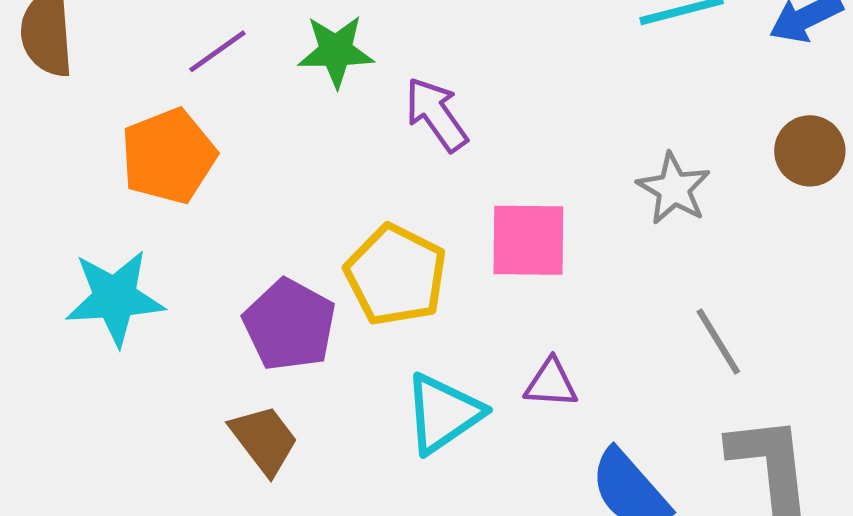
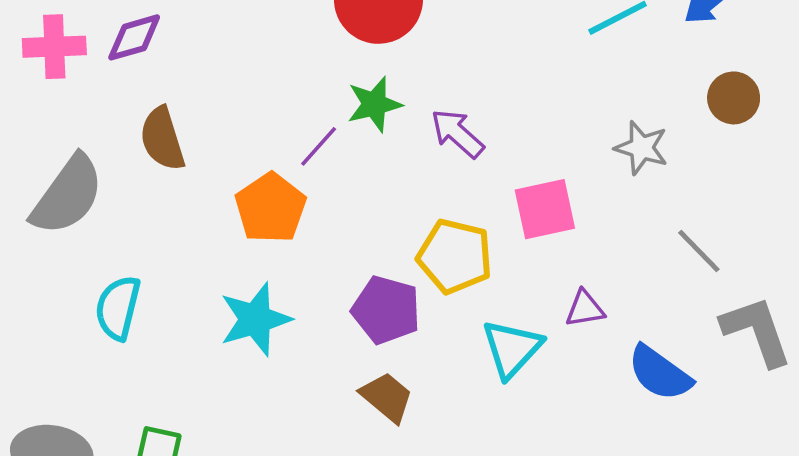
purple line: (217, 51) -> (319, 146), moved

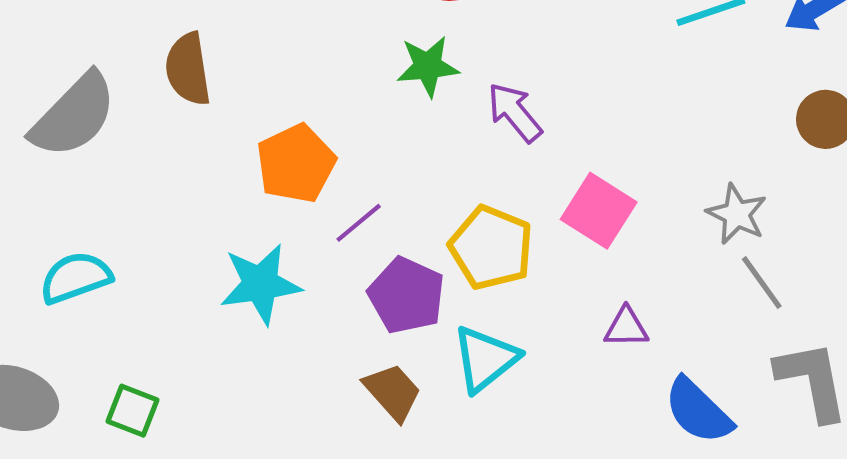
purple line: (319, 146) -> (359, 223), moved
gray star: (641, 148) -> (737, 214), moved
pink square: (545, 209) -> (599, 211), turned 36
cyan semicircle: (118, 308) -> (76, 278), moved, turned 48
cyan triangle: (512, 349) -> (485, 359), moved

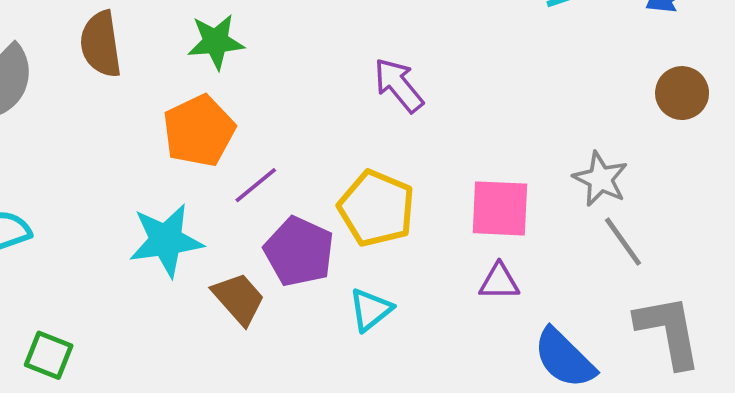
green star: (428, 66) -> (216, 42), moved
pink square: (599, 211) -> (500, 208), moved, turned -30
cyan triangle: (485, 359) -> (371, 310), size x0.7
brown trapezoid: (393, 392) -> (239, 299), moved

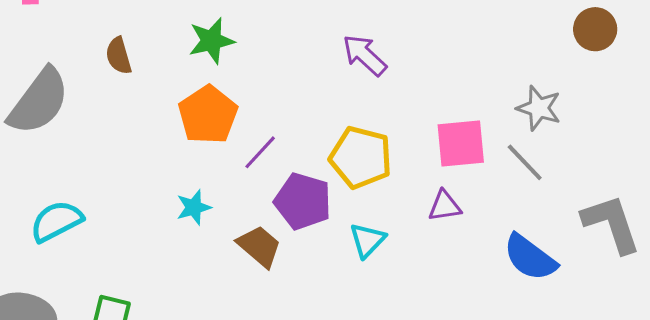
brown semicircle: (101, 44) -> (119, 56), size x0.7
cyan star: (166, 240) -> (194, 207), size x0.6
gray line: (623, 242) -> (525, 162), moved
purple triangle: (499, 282) -> (445, 206), moved

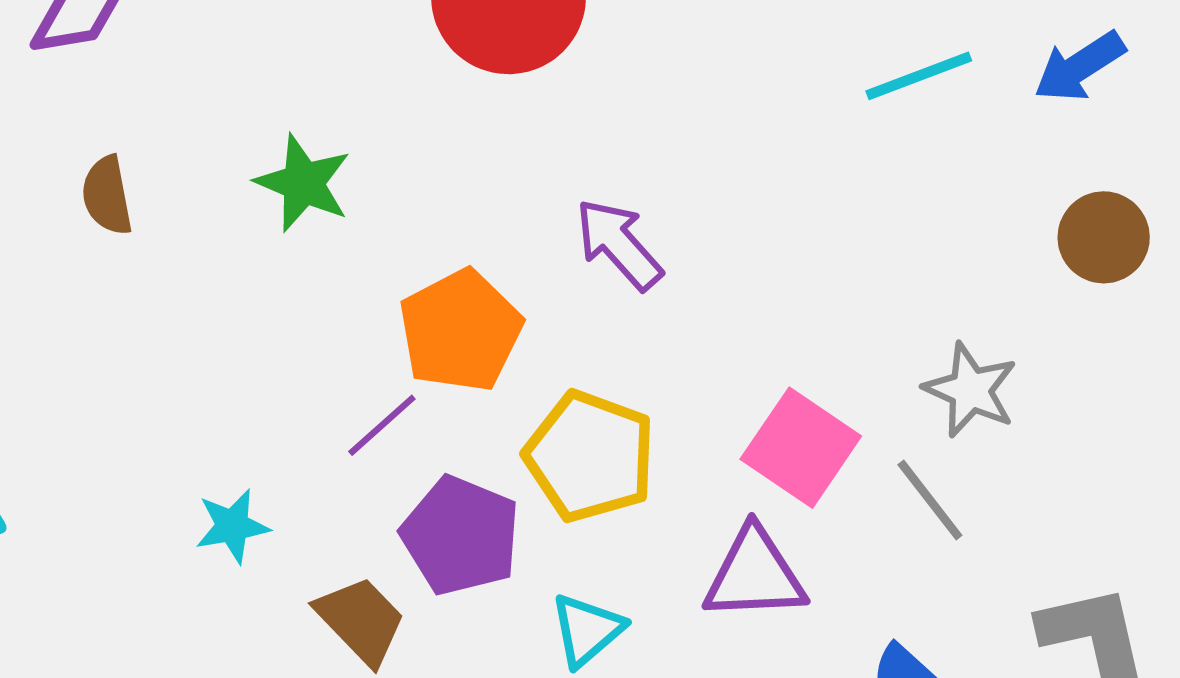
green star: (211, 41) -> (303, 183), turned 30
orange pentagon: (208, 115) -> (460, 331), moved
pink square: (461, 143) -> (801, 448), turned 34
purple triangle: (445, 206) -> (755, 575), size x1.5

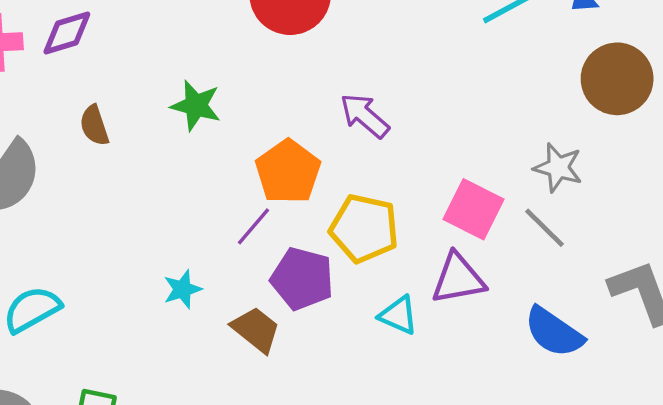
brown circle: (1104, 237) -> (617, 79), size x1.5
cyan triangle: (587, 630) -> (398, 315), moved, turned -48

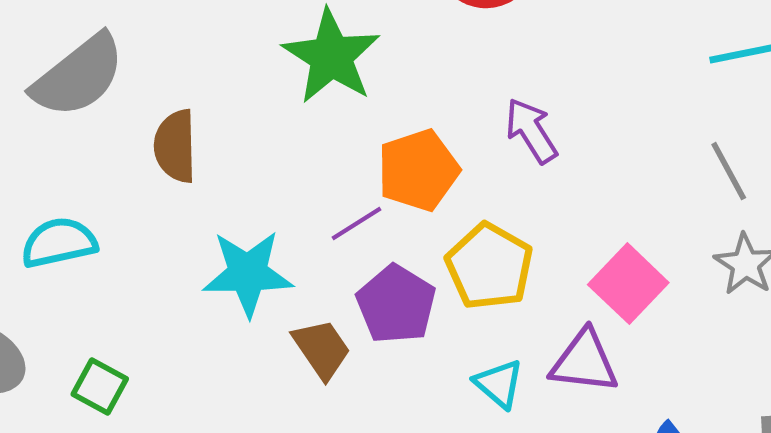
green star: (196, 105) -> (331, 56), size x1.5
brown semicircle: (94, 125) -> (175, 146), moved, size x1.4
gray line: (545, 228) -> (729, 171), moved
cyan star: (182, 289) -> (248, 273), size x1.8

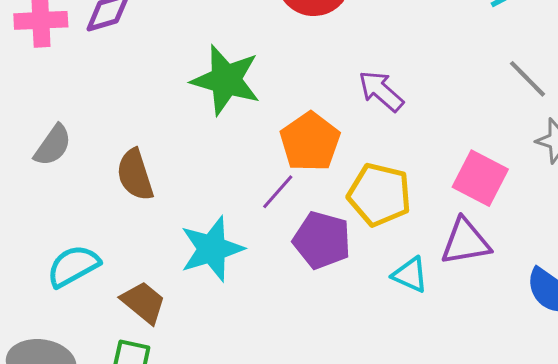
gray semicircle: (78, 76) -> (53, 145), size x0.6
brown trapezoid: (322, 349) -> (143, 302), moved

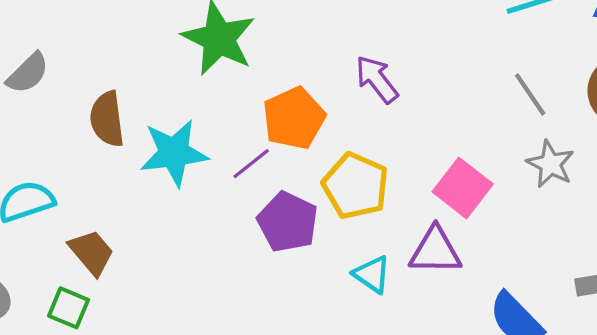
cyan star: (212, 249) -> (174, 153), moved

